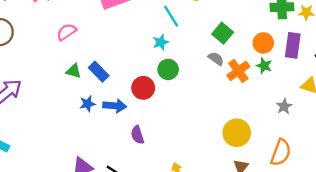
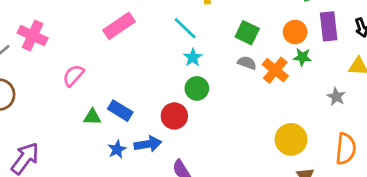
cyan star: (161, 42) -> (193, 57), moved

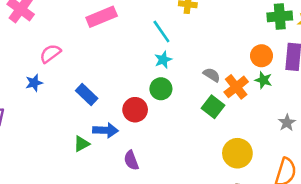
green square: (247, 33) -> (213, 107), moved
green triangle: (92, 117) -> (82, 144), moved, turned -42
blue star: (117, 149) -> (34, 83), moved

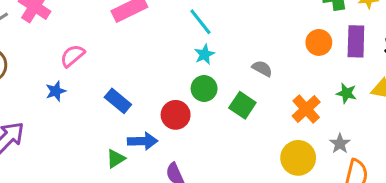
green star: (263, 80) -> (346, 93), moved
orange cross: (236, 87) -> (306, 109), moved
green square: (213, 107) -> (242, 105), moved
gray star: (287, 123) -> (340, 144), moved

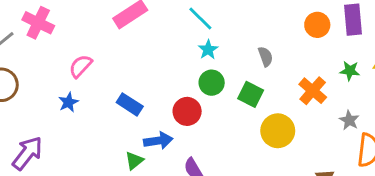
gray semicircle: (262, 68) -> (265, 57), turned 48
yellow circle: (298, 158) -> (278, 131), moved

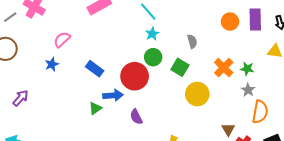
green star: (350, 71) -> (247, 69), moved
red circle: (187, 111) -> (135, 76), size x1.4
purple arrow: (27, 153) -> (21, 98), size x0.7

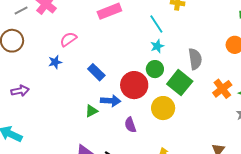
gray semicircle: (192, 41) -> (195, 59), size x1.5
green square: (180, 67) -> (180, 83), size x1.4
yellow circle: (197, 94) -> (163, 108), moved
purple arrow: (21, 98) -> (20, 91), turned 30

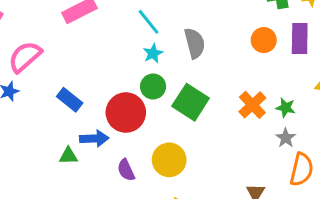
pink semicircle: (68, 39) -> (25, 57), size x1.4
gray semicircle: (195, 59) -> (195, 43), moved
yellow circle: (163, 108) -> (169, 160), moved
green triangle: (91, 111) -> (68, 156), turned 32

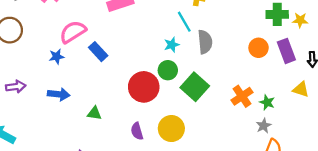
cyan line: (149, 22) -> (184, 22), moved
purple rectangle: (300, 39) -> (286, 51), turned -30
blue rectangle: (70, 100) -> (98, 52), moved
blue arrow: (94, 139) -> (59, 94), moved

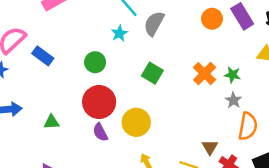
gray semicircle: (205, 42) -> (154, 23), turned -135
green circle: (168, 70) -> (95, 62), moved
red circle: (144, 87) -> (99, 102), moved
green square: (195, 87) -> (152, 73), size x0.7

